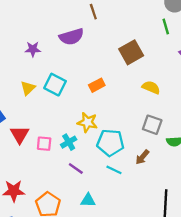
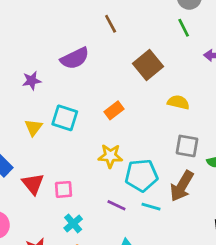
brown line: (93, 12) -> (111, 24), moved
cyan cross: (69, 142) -> (73, 223), moved
brown arrow: (142, 157) -> (182, 186), size x1.6
purple line: (76, 169) -> (116, 205), moved

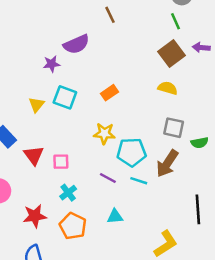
brown square: (148, 65) -> (172, 53), moved
purple star: (32, 81) -> (52, 64), moved

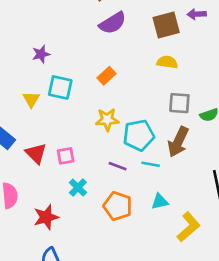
purple semicircle: (76, 44) -> (113, 23), moved
brown square: (172, 53) -> (166, 25), turned 30
cyan triangle: (115, 216) -> (160, 202), moved
orange pentagon: (73, 226) -> (118, 206), moved

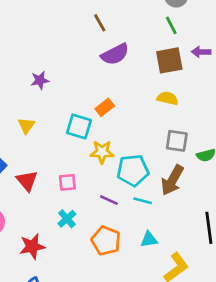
cyan square: (60, 87) -> (79, 126), moved
pink square: (66, 156) -> (67, 182), moved

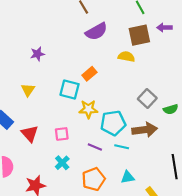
yellow semicircle: (168, 98) -> (126, 57), moved
gray square: (177, 141) -> (147, 99), turned 36
brown arrow: (172, 180) -> (145, 130), turned -125
orange pentagon: (106, 241) -> (94, 179), turned 30

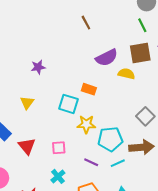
purple semicircle: (96, 32) -> (107, 58), moved
orange rectangle: (89, 74) -> (89, 89), turned 56
cyan line: (122, 147) -> (118, 163), turned -40

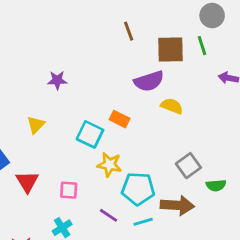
brown square: (140, 53) -> (171, 49), moved

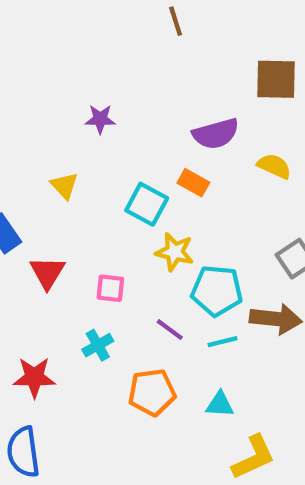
brown line: (129, 31) -> (176, 21), moved
purple semicircle: (149, 81) -> (216, 134), moved
yellow triangle: (36, 125) -> (64, 186), turned -30

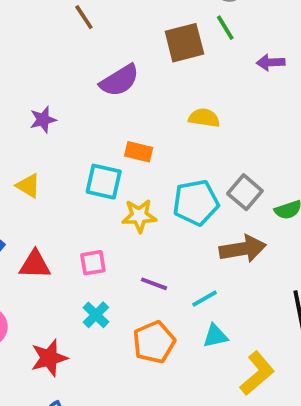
purple semicircle: (216, 134) -> (119, 80), moved
red triangle: (47, 272) -> (35, 265), turned -44
cyan pentagon: (217, 291) -> (196, 203), moved
cyan line: (222, 342) -> (205, 299), moved

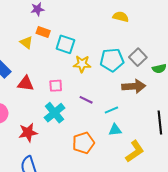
orange rectangle: (139, 152) -> (43, 32), moved
cyan cross: (96, 315) -> (54, 113), size x1.5
orange pentagon: (154, 342) -> (83, 143), moved

